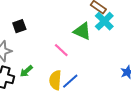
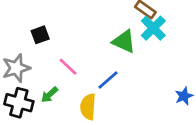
pink line: (61, 50) -> (68, 67), moved
blue line: (70, 81) -> (108, 80), moved

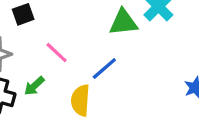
green triangle: (124, 41) -> (123, 22), turned -30

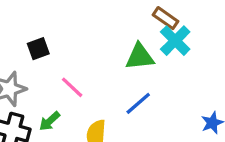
blue line: (104, 68) -> (138, 103), moved

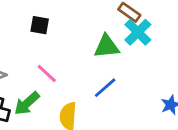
black square: (38, 49) -> (40, 25), moved, turned 30
green arrow: (50, 121) -> (27, 103), size x1.4

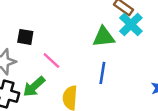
black square: (40, 25) -> (25, 37), moved
blue line: (105, 88) -> (102, 73), turned -40

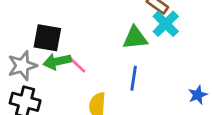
black square: (25, 37) -> (47, 38), size x1.5
green arrow: (34, 87) -> (57, 61), moved, turned 30

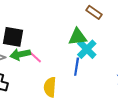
cyan cross: (166, 24) -> (87, 49), moved

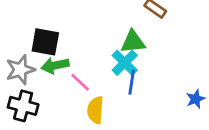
cyan cross: (87, 49) -> (125, 63), moved
pink line: (35, 56) -> (80, 82), moved

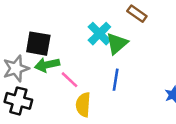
green triangle: (133, 42) -> (117, 44), turned -35
cyan cross: (125, 63) -> (99, 34), moved

